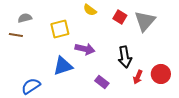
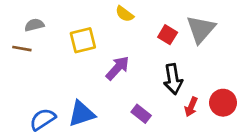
red square: (120, 17) -> (168, 35), moved
purple arrow: (85, 49) -> (118, 68), turned -60
blue triangle: (63, 66) -> (82, 114), moved

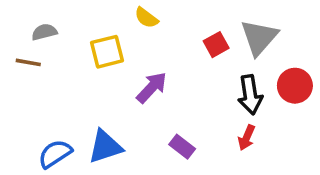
yellow semicircle: (125, 14) -> (146, 18), moved
red square: (168, 35) -> (216, 45), turned 30
black arrow: (173, 79) -> (250, 95), moved
red circle: (223, 103) -> (295, 86), moved

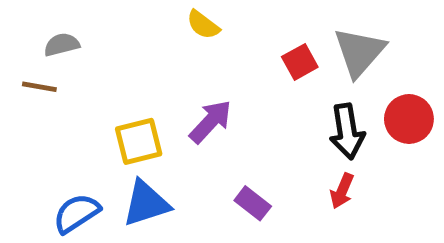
yellow square: (107, 52) -> (139, 141), moved

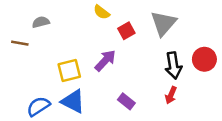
gray semicircle: (62, 45) -> (41, 22), moved
gray triangle: (359, 52) -> (164, 23), moved
red square: (300, 62) -> (126, 31), moved
blue triangle: (146, 203) -> (73, 101), turned 45

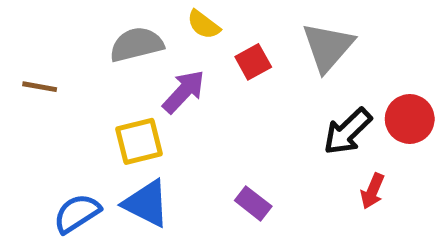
gray semicircle: (41, 22) -> (136, 44), moved, size x1.5
purple arrow: (105, 60) -> (184, 92), moved
black arrow: (173, 65) -> (348, 131), turned 55
red arrow: (171, 95) -> (372, 191), moved

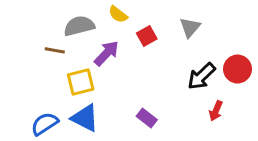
gray triangle: (328, 47) -> (190, 27), size x0.7
brown line: (40, 87) -> (55, 50), moved

